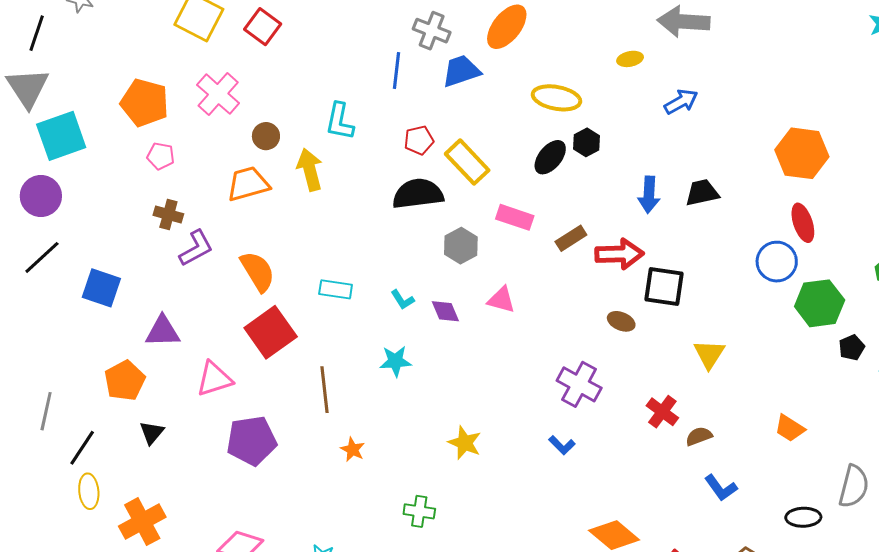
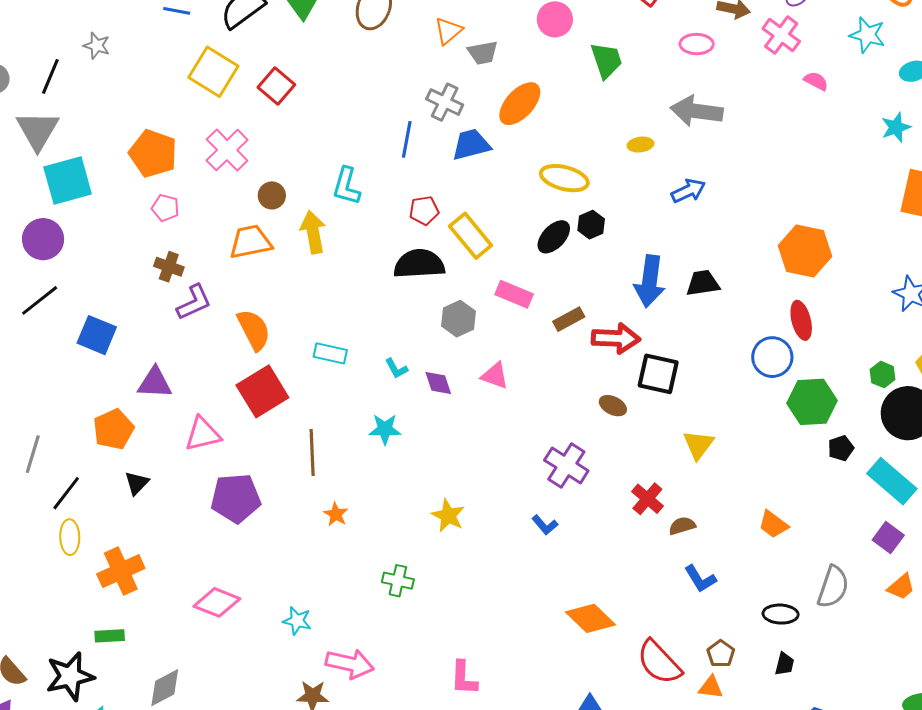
blue arrow: (649, 195) -> (650, 281), size x1.4

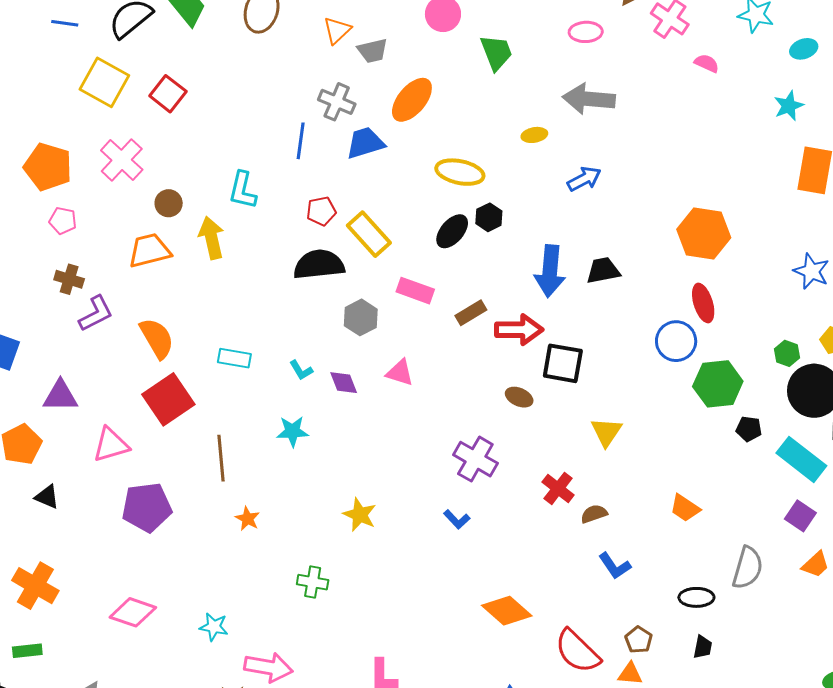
black pentagon: (841, 448) -> (749, 429), turned 30
black triangle: (137, 483) -> (47, 497), turned -48
orange cross: (121, 571) -> (35, 586), turned -33

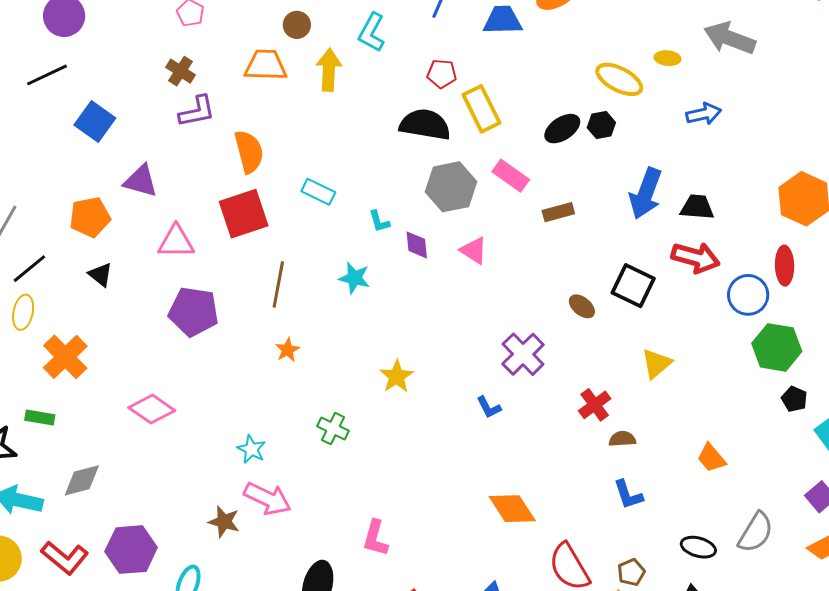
yellow ellipse: (460, 172) -> (619, 79), moved
gray hexagon: (361, 317) -> (451, 187), size x1.4
red arrow: (519, 330) -> (696, 258), moved
cyan star: (214, 627) -> (251, 449), moved

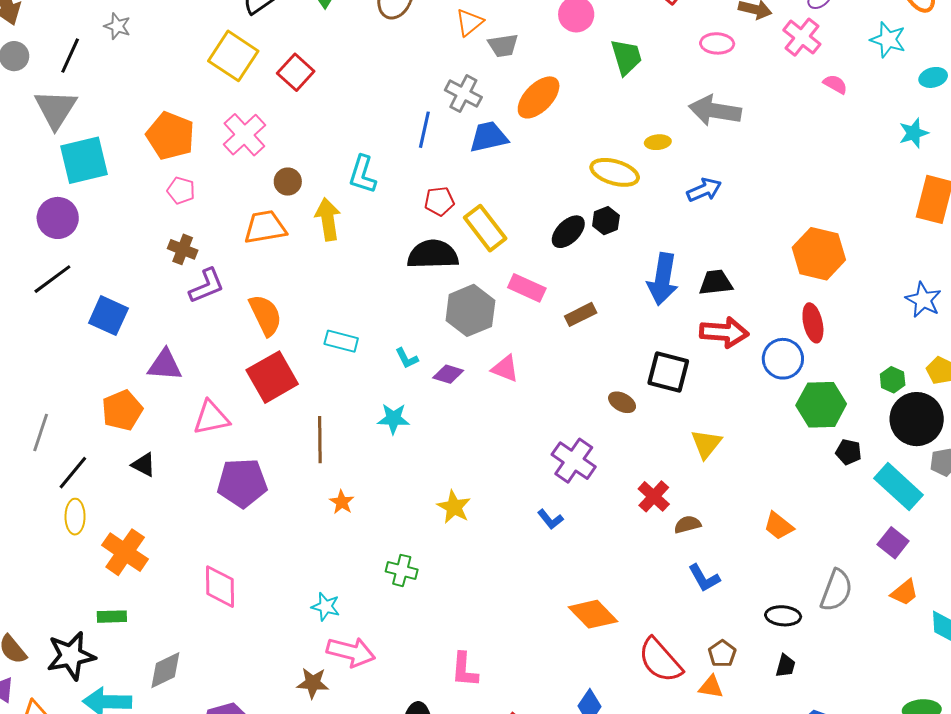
purple diamond: (417, 245) -> (448, 374), turned -56
pink diamond: (152, 409) -> (220, 587), turned 66

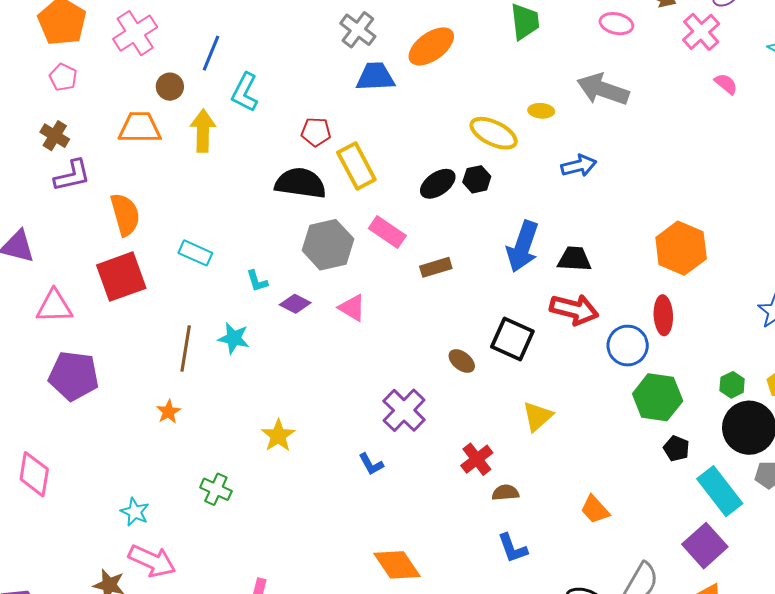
blue line: (424, 130) -> (211, 53), moved
brown line: (320, 440) -> (186, 349), moved
purple square: (893, 543) -> (705, 546), size x1.4

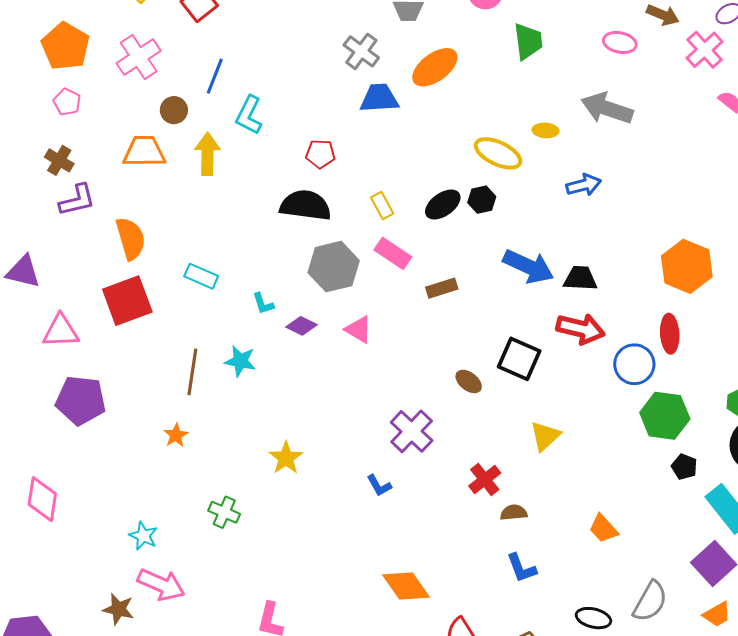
yellow rectangle: (356, 166) -> (382, 205), moved, size x0.6
blue arrow: (523, 247) -> (528, 266), turned -84

